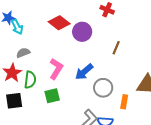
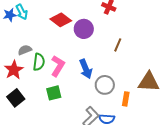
cyan arrow: (17, 27) -> (22, 12), moved
blue arrow: (84, 72) -> (86, 69), turned -72
green semicircle: (30, 80) -> (39, 62), moved
black square: (14, 101) -> (16, 98), turned -30

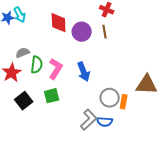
red diamond: (61, 20) -> (59, 23), turned 50
brown line: (118, 45) -> (105, 32), moved, turned -32
gray circle: (105, 85) -> (110, 98), moved
black square: (16, 98) -> (24, 101), moved

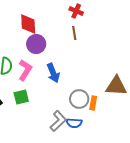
purple circle: (82, 32) -> (36, 44), moved

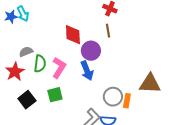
red diamond: (28, 24) -> (73, 35), moved
purple circle: (36, 44) -> (91, 51), moved

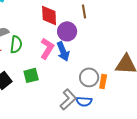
pink L-shape: (59, 68) -> (47, 48), moved

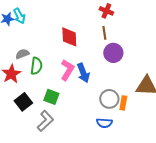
purple circle: (67, 31) -> (113, 53), moved
green square: (31, 75) -> (51, 97), turned 35
gray L-shape: (68, 99) -> (45, 121), moved

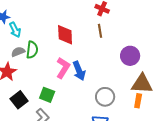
cyan arrow: (19, 16) -> (15, 30), moved
purple circle: (113, 53) -> (130, 56), moved
green semicircle: (36, 66) -> (32, 50), moved
orange rectangle: (123, 103) -> (138, 101), moved

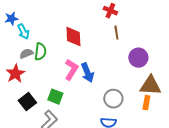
brown line: (100, 31) -> (116, 33), moved

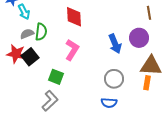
brown line: (116, 33) -> (149, 13), moved
blue arrow: (87, 73) -> (115, 44), moved
red star: (15, 74) -> (16, 54), turned -30
black square: (27, 102) -> (30, 57), moved

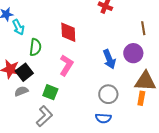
gray semicircle: (27, 34) -> (21, 91), moved

